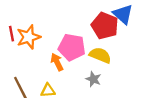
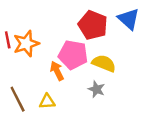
red pentagon: (105, 26) -> (93, 25), moved

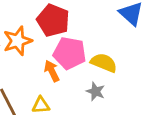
red pentagon: (93, 25) -> (53, 20), moved

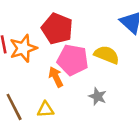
yellow semicircle: (104, 63) -> (107, 55), moved

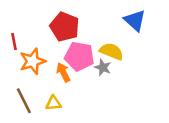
orange star: (23, 48) -> (32, 61), moved
gray star: (98, 96) -> (103, 67), moved

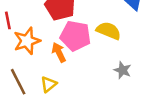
gray star: (103, 67) -> (123, 70), moved
yellow triangle: (53, 103) -> (49, 84), turned -35

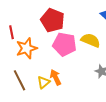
orange arrow: (59, 52) -> (56, 77), moved

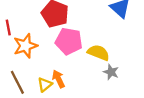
yellow semicircle: (91, 40) -> (98, 53), moved

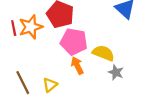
orange star: (25, 46) -> (31, 27), moved
orange arrow: (58, 79) -> (77, 66), moved

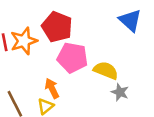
orange arrow: (77, 66) -> (52, 88), moved

